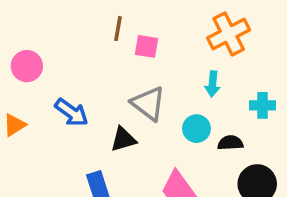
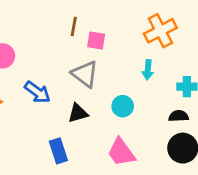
gray triangle: (148, 104) -> (85, 74), moved
cyan circle: (196, 129) -> (123, 106), moved
black semicircle: (230, 143) -> (179, 116), moved

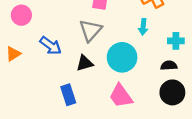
gray triangle: (85, 74) -> (90, 30), turned 35
cyan circle: (123, 106) -> (122, 57), size x1.6

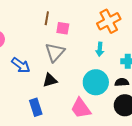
cyan circle: (122, 57) -> (96, 82), moved

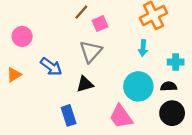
brown line: (47, 18) -> (81, 12), turned 32
pink square: (63, 28) -> (100, 24), turned -32

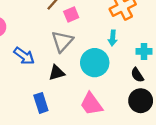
cyan circle: (138, 86) -> (95, 63), moved
black semicircle: (169, 86) -> (137, 75), turned -120

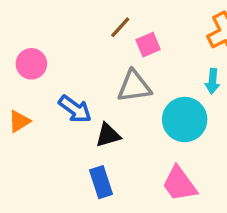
gray triangle: (62, 41) -> (134, 86), turned 40
black triangle: (57, 73) -> (108, 135), moved

